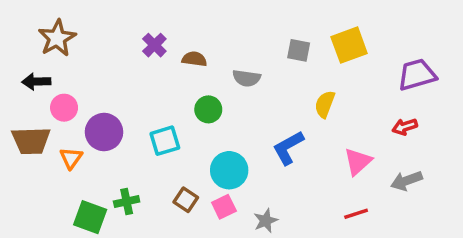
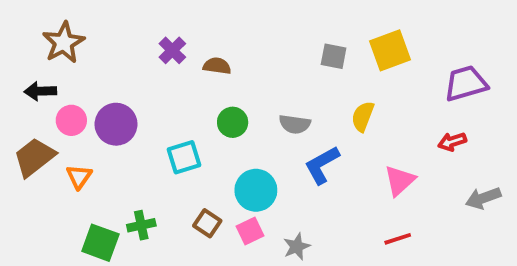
gray semicircle: (247, 78) -> (295, 124), moved
purple circle: (104, 132) -> (116, 124), moved
brown trapezoid: (31, 141) -> (34, 157), turned 144
gray arrow: (406, 181) -> (483, 198), moved

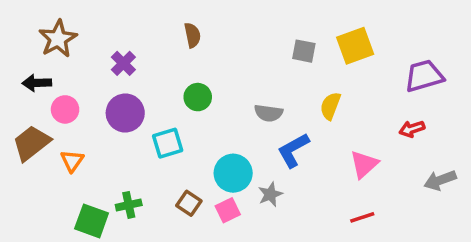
purple cross: (172, 50) -> (123, 63), moved
brown semicircle: (217, 66) -> (192, 35), moved, turned 70
green circle: (233, 122) -> (198, 97), moved
purple circle: (116, 124) -> (125, 113), moved
gray star: (297, 247) -> (270, 194), moved

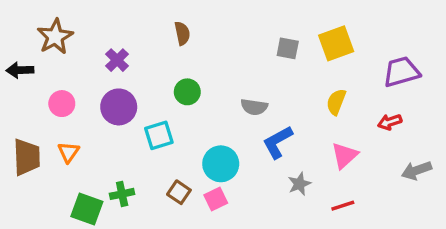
black arrow: (37, 83) -> (20, 70), moved
yellow semicircle: (330, 106) -> (336, 102), moved
brown trapezoid: (31, 143) -> (27, 157), moved, turned 126
gray star: (270, 194) -> (299, 184), moved

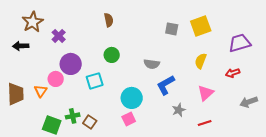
purple cross: (117, 60) -> (59, 36), moved
black arrow: (20, 70) -> (21, 46), moved
pink circle: (62, 104) -> (56, 79), moved
brown square: (179, 192) -> (90, 122), moved

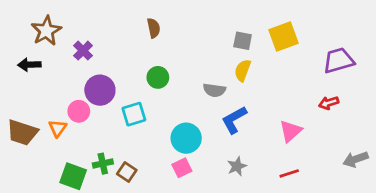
yellow semicircle: (201, 61) -> (243, 70), moved
brown trapezoid: (16, 94) -> (22, 132), turned 110
gray arrow: (249, 102) -> (356, 159), moved
gray star: (179, 110) -> (237, 166), moved

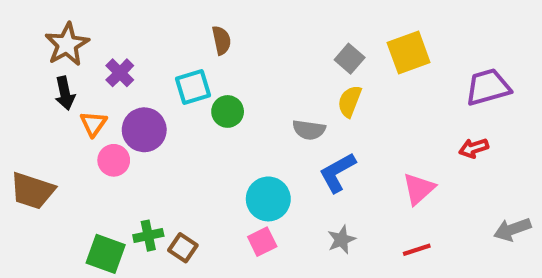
gray square: (243, 41) -> (350, 59), turned 30
black arrow: (29, 65) -> (65, 93), moved, turned -100
cyan square: (134, 114) -> (193, 87), moved
orange triangle: (58, 128) -> (93, 124), moved

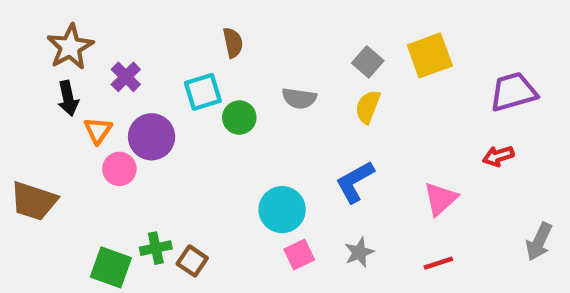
gray semicircle: (309, 130) -> (299, 98), moved
gray arrow: (512, 229) -> (539, 242), turned -45
pink square: (262, 242) -> (299, 255), moved

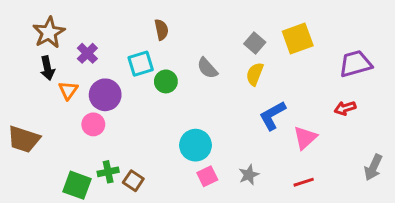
gray semicircle: (299, 98) -> (207, 68), turned 40
pink circle: (119, 169) -> (93, 124), moved
blue L-shape: (355, 182) -> (273, 116), moved

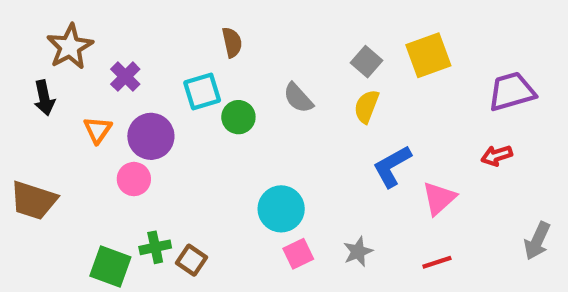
black arrow: (47, 68) -> (44, 98), moved

